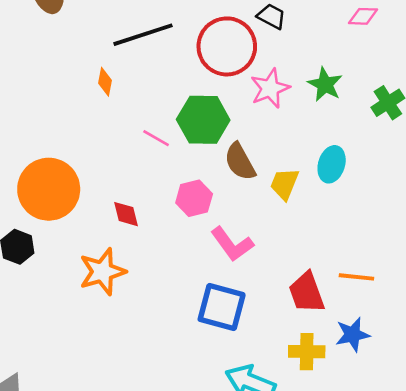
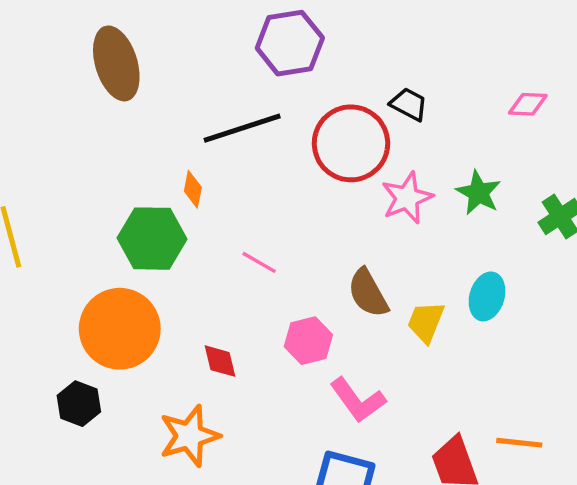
green hexagon: (203, 120) -> (152, 239), moved

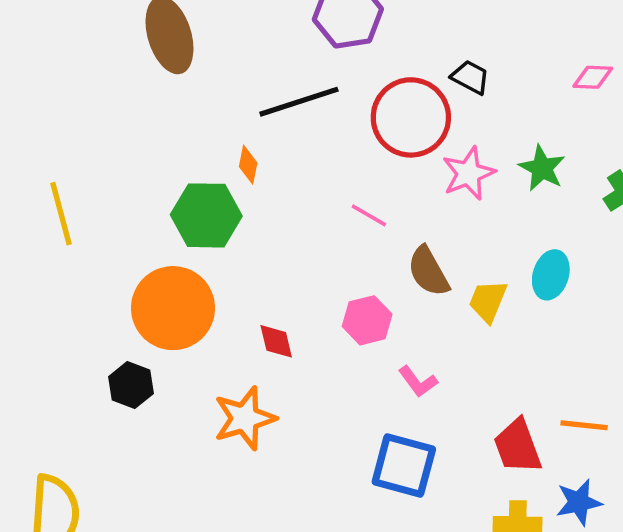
pink line: (259, 262) -> (369, 215), moved
pink L-shape: (358, 400) -> (418, 382), size x0.7

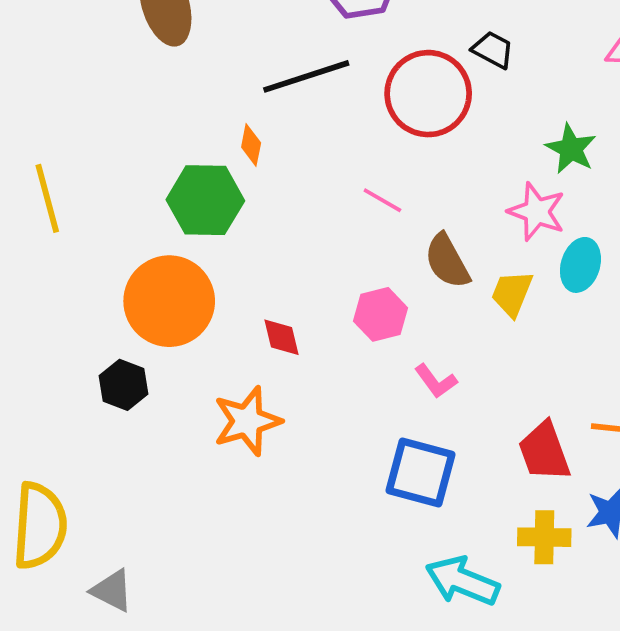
pink star: (469, 173) -> (537, 212), moved, turned -30

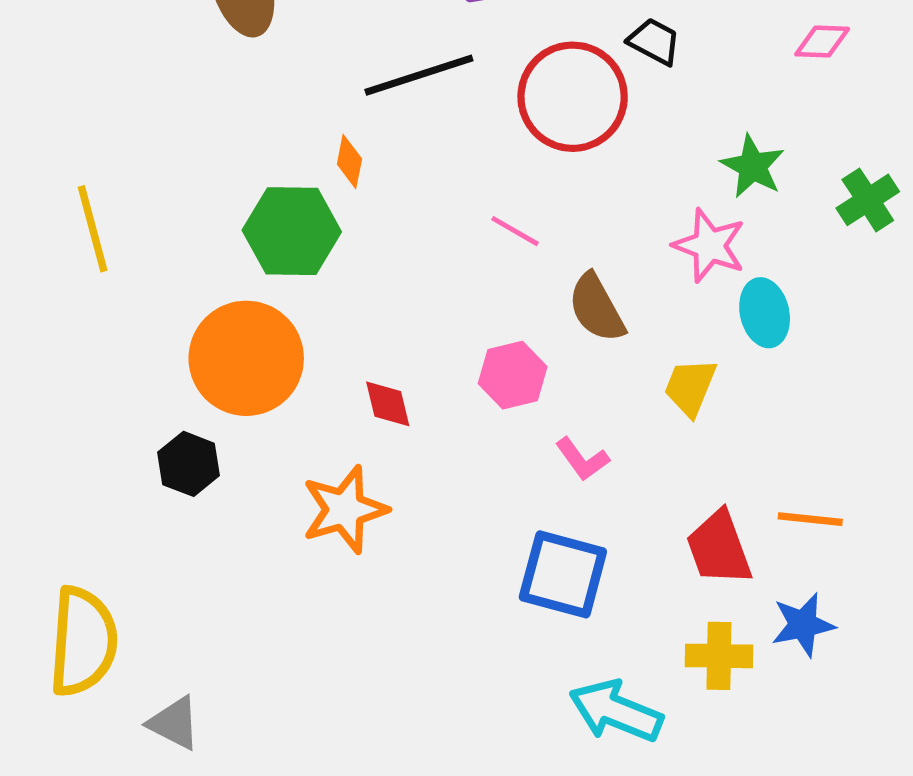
cyan ellipse: (580, 265) -> (765, 313), turned -30
yellow trapezoid: (512, 294) -> (690, 387), moved

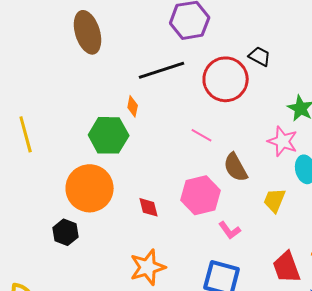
pink hexagon: (513, 375) -> (201, 195), size x1.4
orange star: (345, 510) -> (148, 267), moved

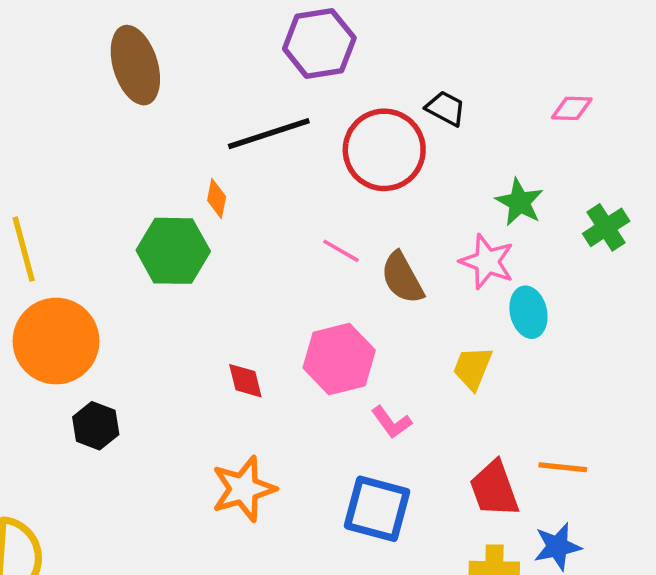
brown semicircle: (236, 167) -> (402, 278), moved
orange circle: (90, 188) -> (56, 341), moved

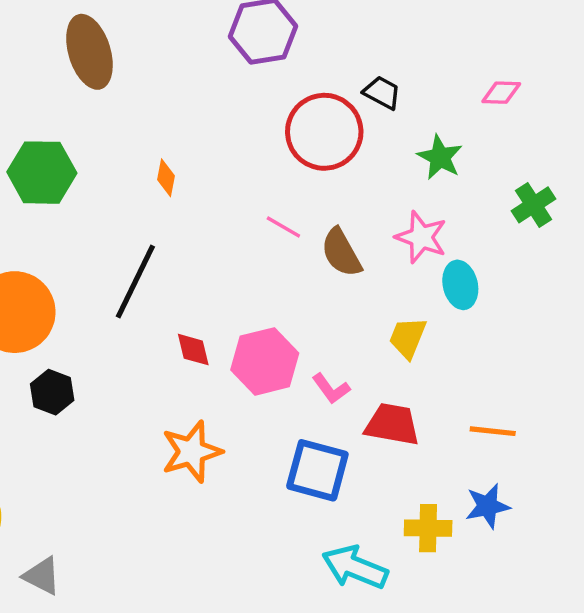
black line: (269, 134) -> (135, 281), moved, turned -46
green star: (519, 202) -> (440, 157), moved
green hexagon: (173, 251) -> (42, 173), moved
pink hexagon: (339, 359) -> (265, 361), moved
red trapezoid: (494, 489) -> (392, 424), moved, turned 120

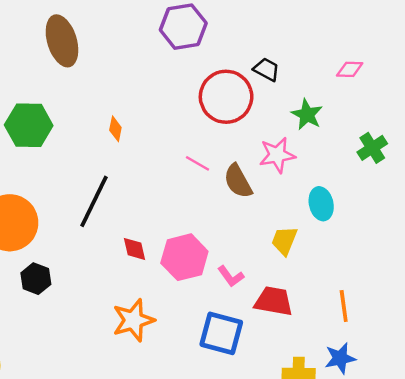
pink star: (421, 237) -> (277, 155), moved, turned -30
orange line: (493, 431) -> (344, 306), turned 76

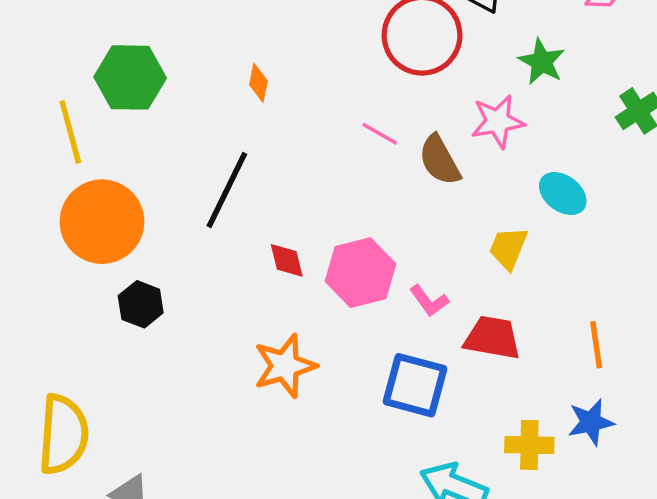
cyan ellipse: (321, 204) -> (563, 194), turned -40

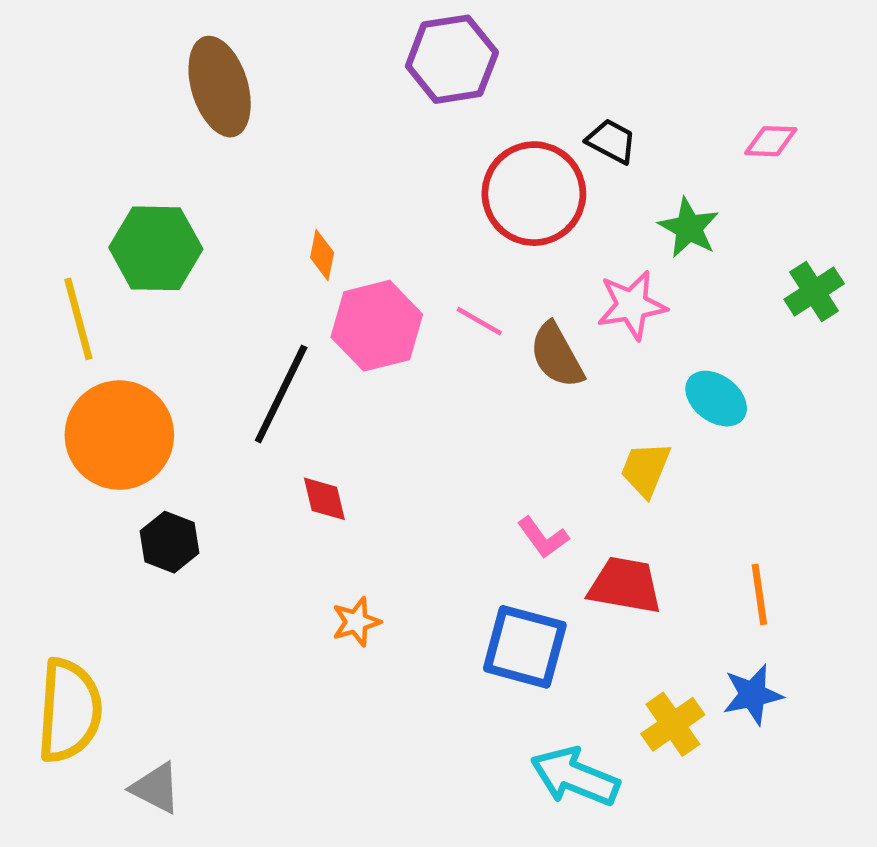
red diamond: (287, 260) -> (324, 499), moved
pink hexagon: (360, 273) -> (377, 326), moved
orange star: (285, 366) -> (356, 622), size x0.6
yellow cross: (529, 445) -> (673, 724), turned -36

